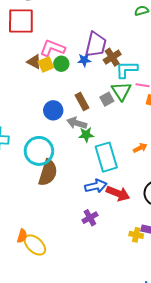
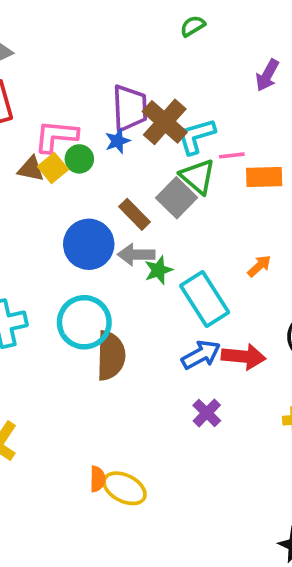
brown cross: (112, 57) -> (165, 122), size x1.4
gray square: (107, 99) -> (177, 198), size x1.5
blue circle: (53, 110) -> (89, 244), size x1.4

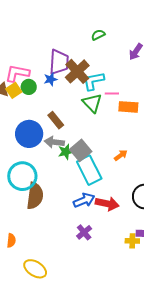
green semicircle: (193, 26) -> (98, 35), moved
gray square: (177, 198) -> (81, 150), moved
orange semicircle: (98, 479) -> (11, 240), moved

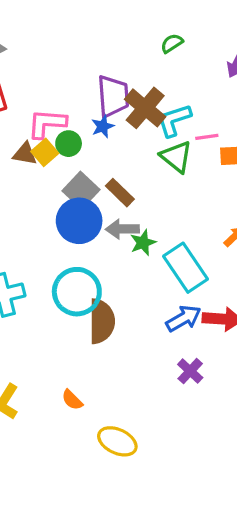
gray square: (81, 150) -> (81, 190), moved
orange semicircle: (11, 240) -> (72, 400), turned 136

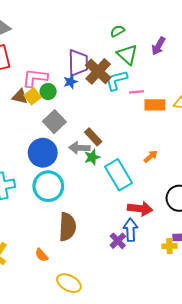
green triangle: (176, 157) -> (127, 55), moved
brown rectangle: (120, 193) -> (93, 137), moved
blue circle: (79, 221) -> (43, 153), moved
blue arrow: (183, 318) -> (131, 230), moved, turned -65
brown semicircle: (102, 321) -> (67, 227), moved

